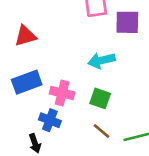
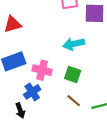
blue cross: (50, 120) -> (32, 92), turned 35

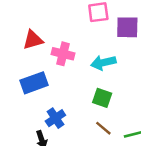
pink cross: (42, 70) -> (63, 54), moved

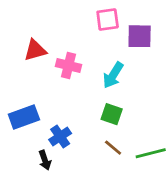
cyan arrow: (103, 63) -> (113, 75), turned -45
blue rectangle: (34, 83) -> (24, 117), moved

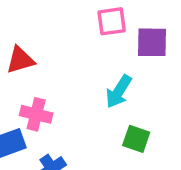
pink cross: (69, 65) -> (36, 114), moved
green square: (112, 114) -> (136, 139), moved

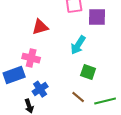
red triangle: (20, 60) -> (40, 27), moved

